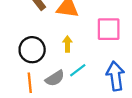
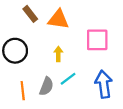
black circle: (32, 50) -> (15, 51), moved
gray semicircle: (55, 78) -> (46, 86), turned -36

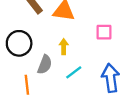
pink square: (97, 40) -> (104, 32), size x0.7
gray semicircle: (46, 86) -> (45, 65), moved

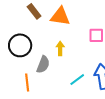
cyan line: (74, 72) -> (77, 80), moved

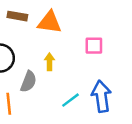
brown rectangle: (34, 11) -> (17, 16), turned -42

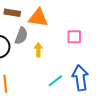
gray semicircle: (28, 82) -> (21, 36), moved

